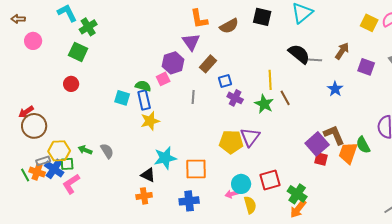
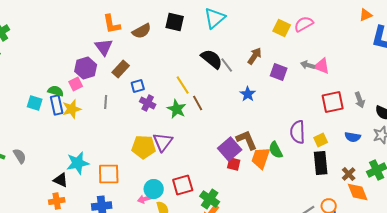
gray line: (314, 60) -> (227, 65), turned 49
yellow line: (270, 80) -> (183, 85), turned -30
yellow star: (150, 121) -> (72, 109), moved

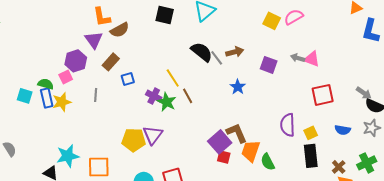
brown semicircle: (142, 31) -> (120, 30), moved
brown arrow: (255, 56) -> (235, 52), moved, turned 42
gray arrow: (360, 100) -> (364, 93), moved, turned -35
purple cross: (148, 103) -> (154, 96), moved
green semicircle: (276, 150) -> (268, 162), moved

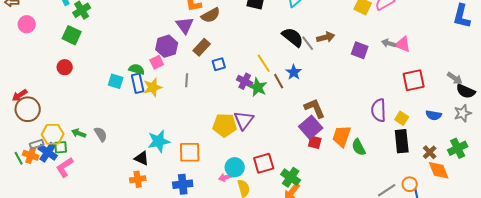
blue star: (238, 87) -> (294, 72), moved
brown L-shape: (237, 133) -> (315, 108), moved
yellow square: (311, 133) -> (402, 118), turned -32

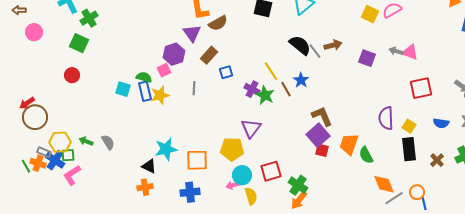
yellow pentagon: (225, 125) -> (232, 149), moved
gray rectangle: (37, 144) -> (44, 152), turned 40
orange diamond: (439, 170) -> (384, 184), moved

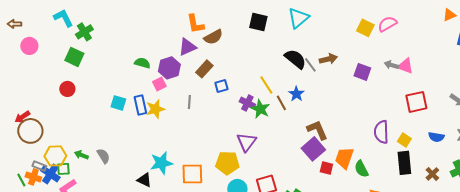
purple triangle: (192, 33) -> (187, 47), turned 42
green semicircle: (144, 77) -> (142, 63), moved
red square: (322, 150) -> (326, 168), moved

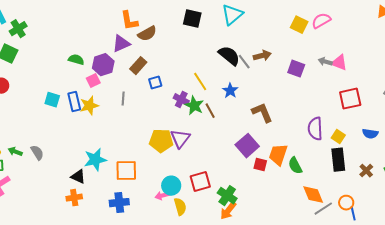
brown line: (281, 103) -> (210, 111), moved
brown L-shape: (317, 130) -> (262, 113), moved
yellow pentagon: (227, 163) -> (161, 141), moved

